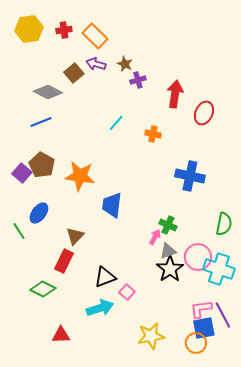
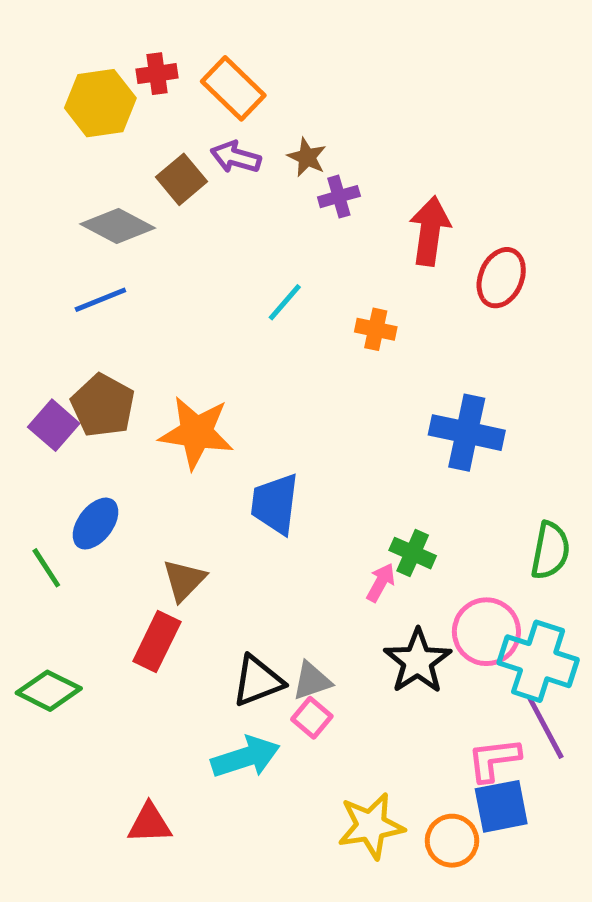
yellow hexagon: (29, 29) -> (100, 103), moved
gray triangle: (168, 251) -> (312, 681), moved
green diamond: (43, 289) -> (49, 691), moved
purple line: (223, 315) -> (545, 728), moved
orange circle: (196, 343) -> (452, 841), moved

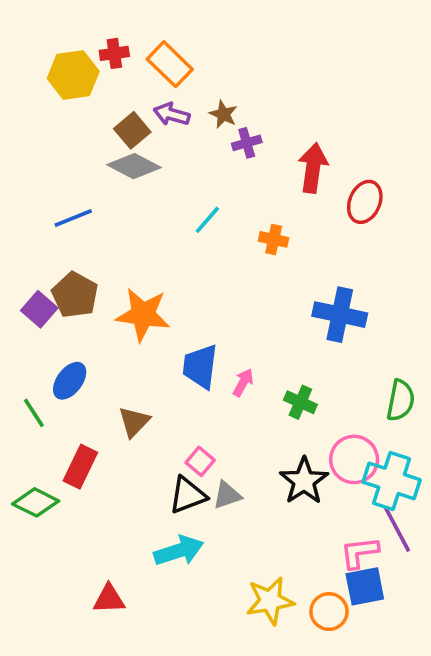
gray diamond: (118, 226) -> (134, 166), moved
pink arrow: (381, 583) -> (243, 383), moved
red rectangle: (157, 642) -> (80, 467), moved
pink square: (312, 718) -> (200, 461), moved

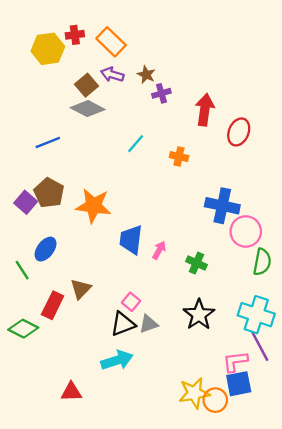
brown triangle: (134, 422) -> (81, 289), moved
pink circle: (354, 459) -> (246, 231), moved
yellow star: (270, 601) -> (194, 393), moved

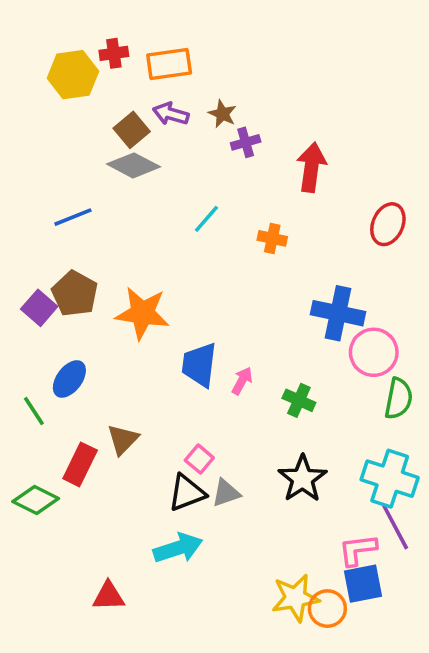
orange rectangle: (111, 42) -> (169, 64), turned -52
red ellipse: (239, 132) -> (388, 224), moved

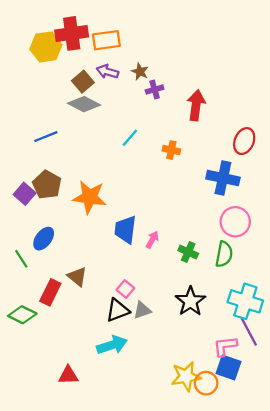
red cross: (114, 53) -> (72, 33), size x1.8
blue cross: (338, 313) -> (223, 178), moved
green semicircle: (399, 399) -> (224, 254), moved
brown triangle: (123, 439) -> (77, 277), turned -35
blue square: (363, 584) -> (229, 367), turned 30

